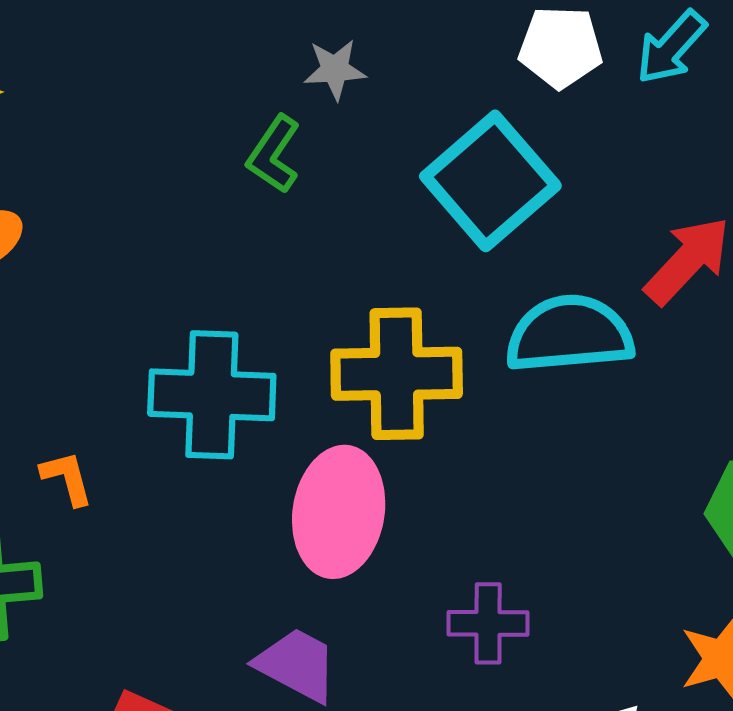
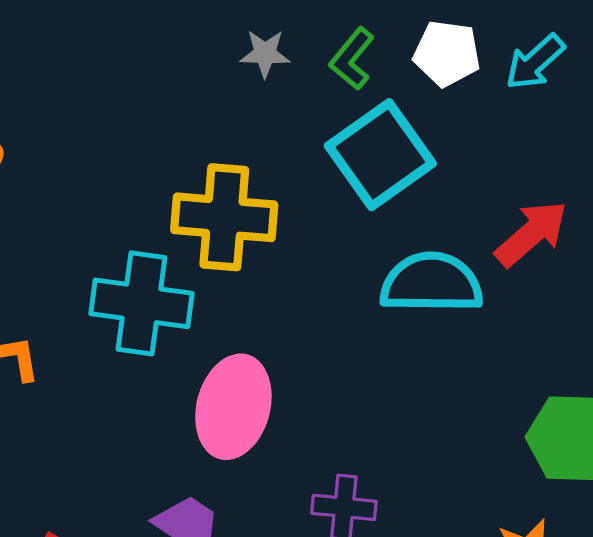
green L-shape: (274, 154) -> (352, 59), moved
yellow cross: (397, 374) -> (224, 217), moved

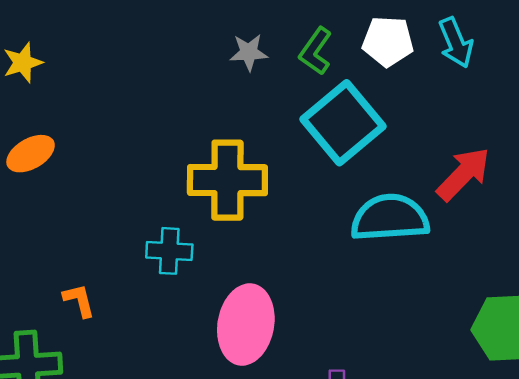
cyan arrow: (535, 62) -> (456, 43), turned -66
cyan cross: (141, 303) -> (169, 251), size x0.6

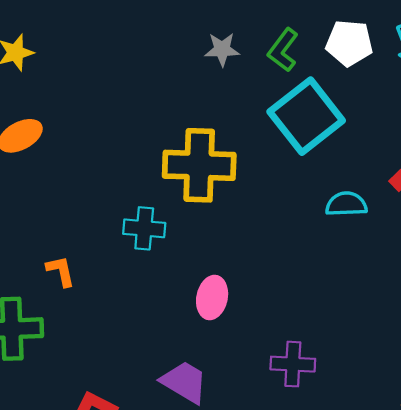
cyan semicircle: (390, 218) -> (346, 204), size x0.6
pink ellipse: (246, 324) -> (212, 298), size x0.6

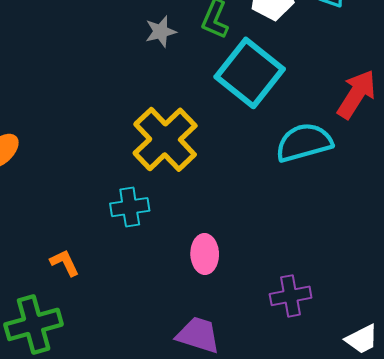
yellow cross: (199, 165) -> (165, 139), turned -32
cyan semicircle: (346, 204) -> (304, 142), size x1.5

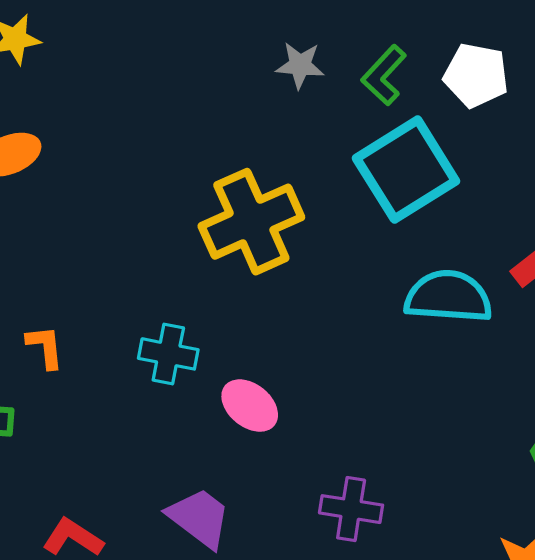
cyan cross: (130, 207) -> (168, 354), moved
pink ellipse: (205, 254) -> (250, 406), turned -69

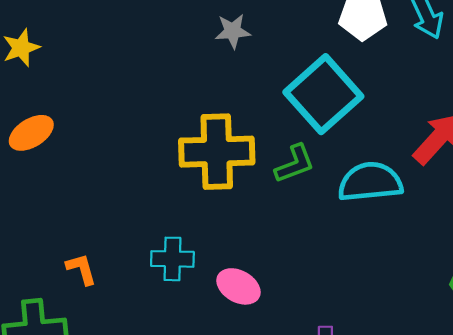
green L-shape: (384, 75) -> (295, 164), moved, turned -144
yellow cross: (251, 222) -> (217, 152), turned 32

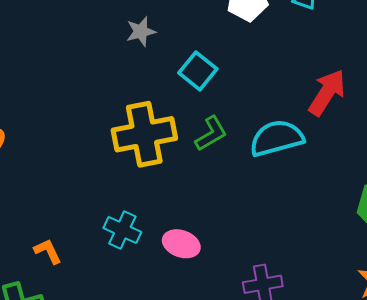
cyan square: (323, 94) -> (198, 71), moved, size x0.6
cyan cross: (172, 259) -> (122, 230), turned 33

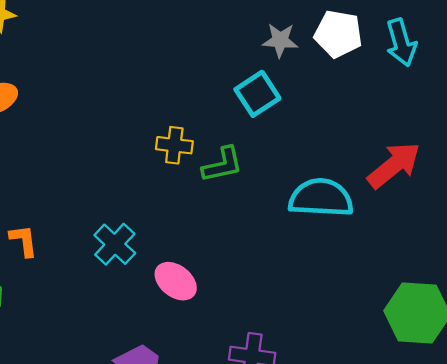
gray star: (141, 32) -> (280, 40), moved
yellow cross: (144, 134) -> (174, 145), size x0.5
green L-shape: (211, 134) -> (223, 165), moved

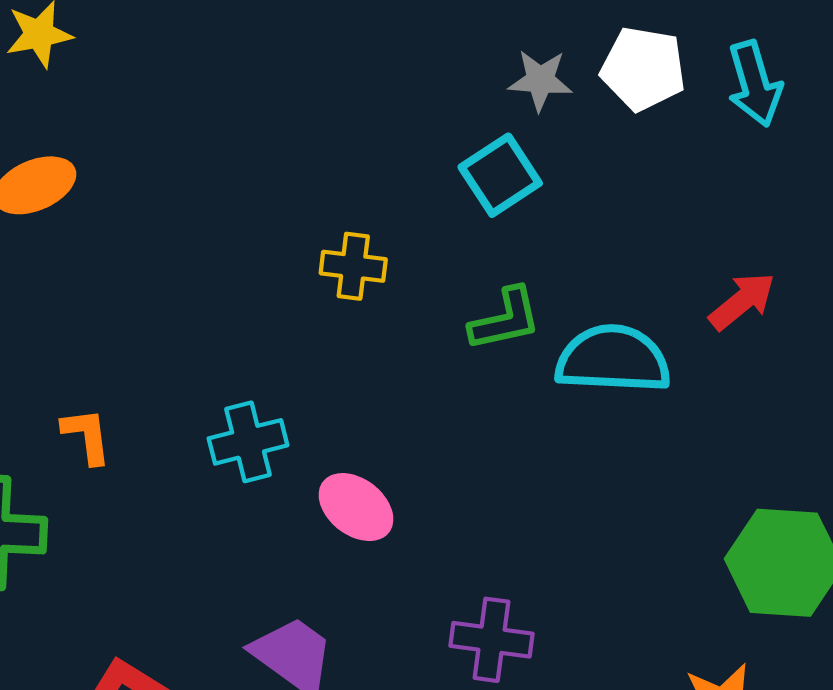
green L-shape: (223, 165) -> (505, 319), moved
red arrow: (394, 165) -> (742, 301), size x0.7
cyan cross: (115, 244) -> (248, 442), turned 33

